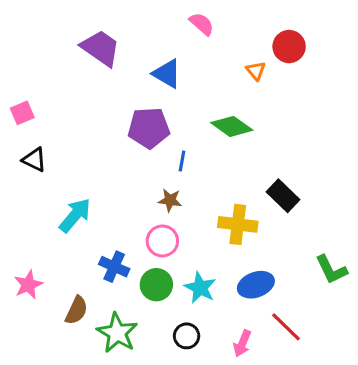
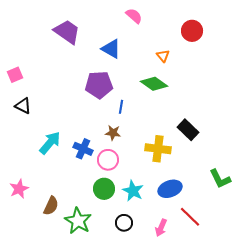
orange triangle: (256, 71) -> (163, 56), moved
blue cross: (114, 267) -> (83, 149), moved

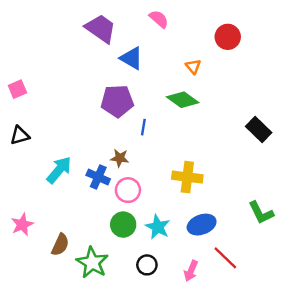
purple trapezoid: (67, 32) -> (101, 29), moved
black triangle: (23, 106) -> (20, 135), moved, turned -42
black rectangle: (188, 130) -> (259, 129), moved
brown star: (113, 133) -> (120, 158), moved

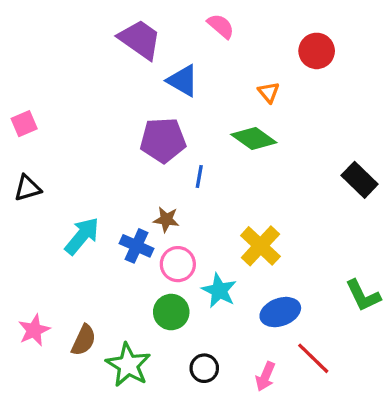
yellow cross: (187, 177) -> (260, 246), turned 36
pink star: (22, 225) -> (34, 330), moved
cyan star: (158, 227) -> (219, 291), moved

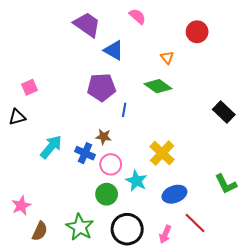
pink square: (24, 124) -> (29, 87), moved
brown semicircle: (84, 340) -> (40, 231), moved
black circle: (204, 368) -> (127, 229), size x1.8

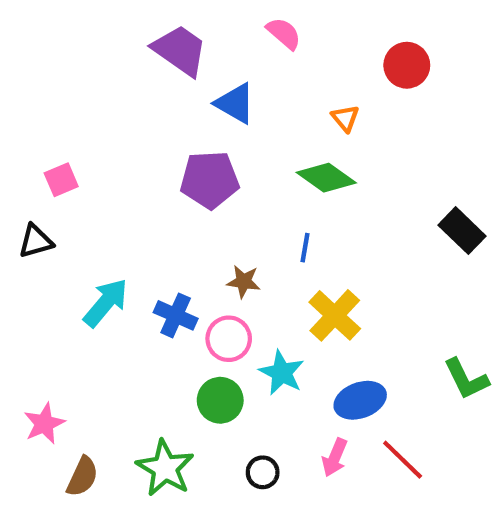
blue line: (124, 110) -> (305, 248), moved
brown star: (103, 137) -> (244, 281), moved
black circle: (127, 229) -> (263, 472), size x0.5
pink arrow: (165, 234) -> (335, 457), moved

